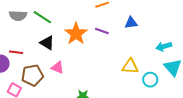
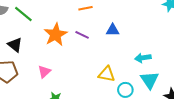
black triangle: (47, 43) -> (15, 45), moved
pink triangle: (58, 68) -> (44, 72), moved, turned 48

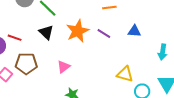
black triangle: (15, 45) -> (46, 32), moved
cyan arrow: (143, 58) -> (163, 52), moved, turned -77

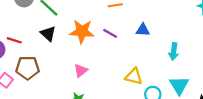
orange star: (78, 31) -> (82, 31), turned 30
pink triangle: (64, 67) -> (81, 71), moved

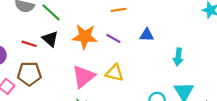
red line: (14, 40) -> (29, 44), moved
pink triangle: (81, 71) -> (84, 76), size x1.6
yellow triangle: (134, 76) -> (115, 73), moved

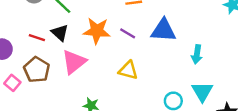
blue triangle: (147, 35) -> (163, 30), size x1.6
brown pentagon: (29, 74) -> (37, 70), turned 30
pink triangle: (84, 76) -> (74, 62), moved

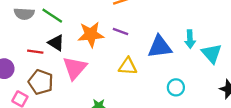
blue triangle: (163, 30) -> (160, 47), moved
cyan triangle: (202, 91) -> (212, 53), moved

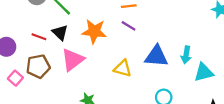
purple line: (121, 31) -> (129, 26), moved
cyan triangle: (212, 53) -> (204, 72), turned 45
brown pentagon: (41, 82) -> (38, 66), turned 30

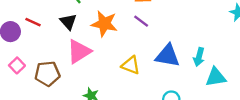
red line: (39, 37) -> (33, 22), moved
brown pentagon: (38, 66) -> (47, 74), moved

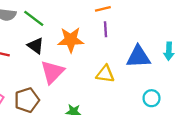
purple line: (141, 21) -> (105, 29), turned 63

